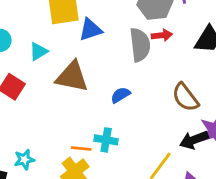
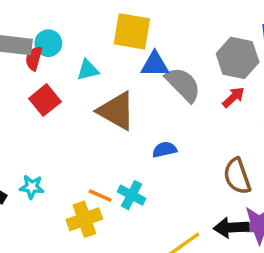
red arrow: (162, 35) -> (233, 97), turned -54
gray semicircle: (140, 45) -> (183, 84), moved, turned -56

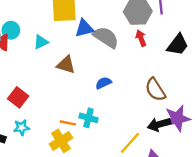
red arrow: (233, 97) -> (141, 38), turned -56
red square: (45, 100) -> (18, 97), moved
brown triangle: (116, 111) -> (66, 65), size x0.7

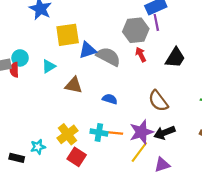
blue semicircle: (103, 83) -> (110, 99), turned 48
red square: (18, 97) -> (77, 157), moved
purple star: (177, 118) -> (141, 132), moved
orange line: (68, 123) -> (115, 133), moved
yellow cross: (61, 141) -> (68, 134), moved

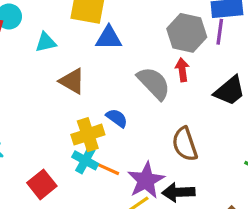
gray semicircle: (108, 57) -> (154, 83), moved
purple star: (141, 132) -> (146, 180), turned -30
yellow cross: (68, 134) -> (88, 135), moved

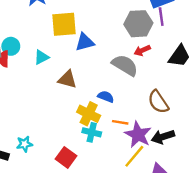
red arrow: (182, 70) -> (142, 50), turned -91
yellow cross: (88, 135) -> (89, 114), turned -30
orange line: (108, 169) -> (120, 122), moved

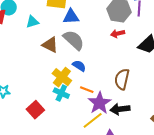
gray semicircle: (125, 65) -> (74, 40), moved
brown semicircle: (158, 102) -> (122, 79), turned 35

